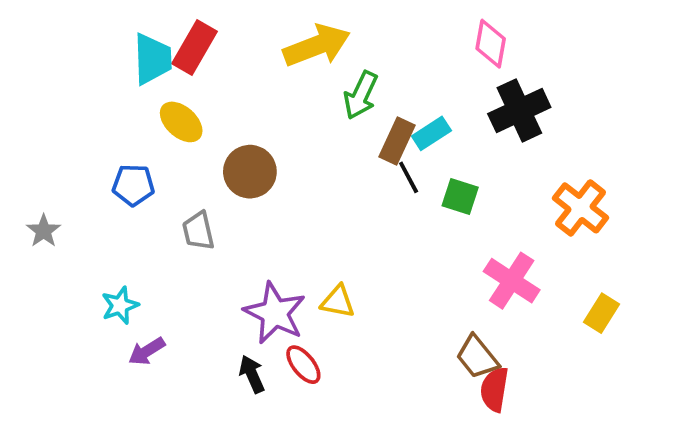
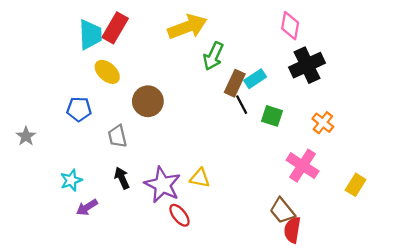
orange cross: (580, 208) -> (323, 123), moved, size x0.7
black arrow: (252, 374) -> (122, 178), moved

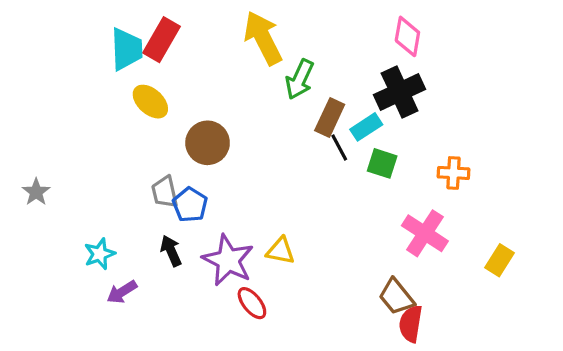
yellow arrow: (187, 27) -> (263, 38), turned -96
black cross: (307, 65) -> (400, 92), moved
cyan rectangle: (255, 79) -> (366, 127), moved
blue pentagon: (79, 109) -> (190, 205), moved, turned 30
orange cross: (323, 123) -> (454, 173), turned -35

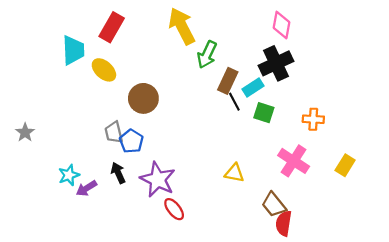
cyan trapezoid: (127, 49) -> (73, 50), moved
yellow triangle: (281, 251) -> (234, 173), moved
yellow rectangle: (500, 260) -> (345, 165), moved
purple arrow: (122, 292) -> (86, 188), moved

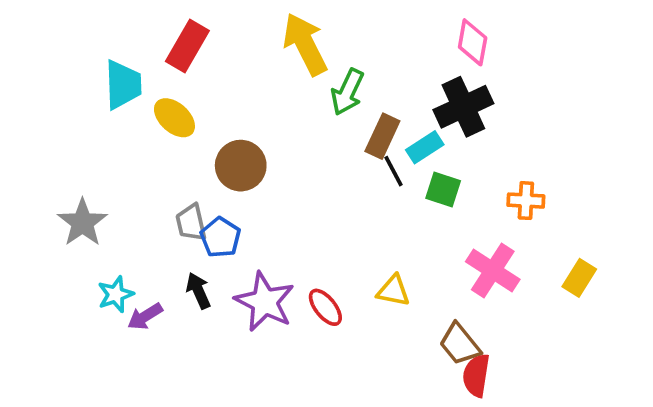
gray star: (25, 132) -> (82, 223), moved, size x1.5
red ellipse: (174, 209) -> (325, 307), moved

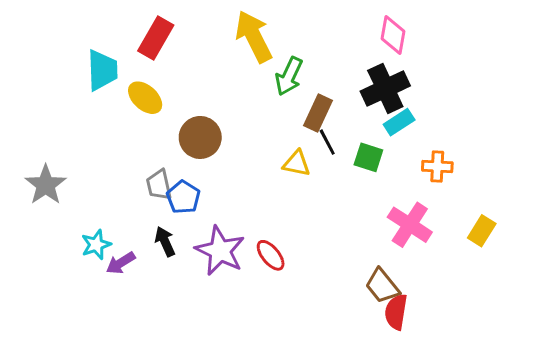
cyan rectangle: (425, 147) -> (399, 122), moved
gray star: (82, 223) -> (46, 185), moved
yellow triangle: (393, 291) -> (297, 163), moved

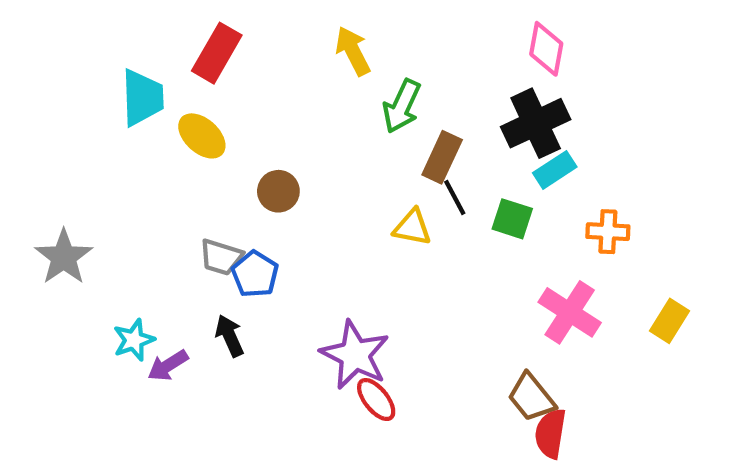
yellow arrow: (254, 37) -> (353, 51), size x0.7
brown circle: (200, 137) -> (278, 191), size x0.7
gray trapezoid: (159, 185) -> (221, 257), turned -60
purple star: (220, 251) -> (355, 355), moved
red ellipse: (271, 255) -> (376, 400), moved

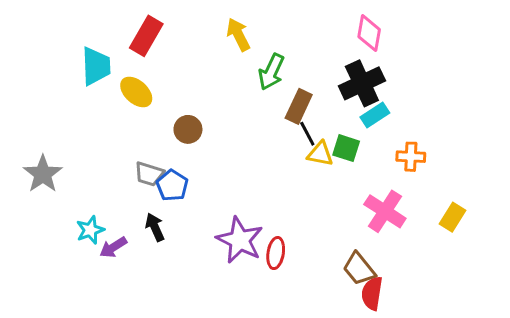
yellow triangle: (412, 227) -> (320, 154), moved
red ellipse: (376, 400) -> (276, 253), moved, turned 48

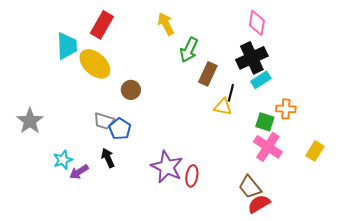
yellow ellipse: (136, 92) -> (95, 64), size x1.4
black line: (307, 134) -> (231, 93), moved, turned 42
green square: (346, 148) -> (265, 122), moved
red semicircle: (372, 293) -> (259, 204), turned 50

